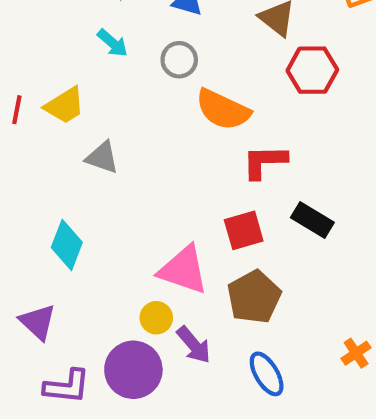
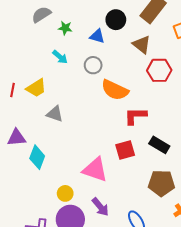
brown pentagon: (254, 297) -> (161, 183), moved, turned 30
yellow circle: (156, 318) -> (65, 193), moved
purple triangle: (38, 322) -> (17, 138), moved, turned -48

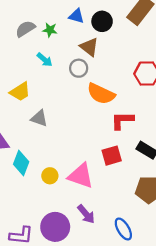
gray semicircle: (41, 15) -> (25, 29), moved
blue triangle: (97, 36) -> (76, 16), moved
brown triangle: (142, 45) -> (89, 47), moved
yellow circle: (65, 193) -> (50, 176), moved

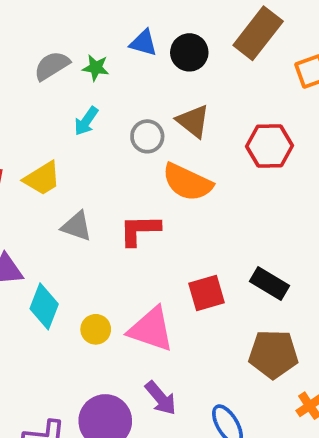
brown triangle: (89, 47) -> (193, 121), moved
cyan arrow: (45, 60) -> (86, 121), turned 84
red L-shape: (122, 120) -> (140, 230), moved

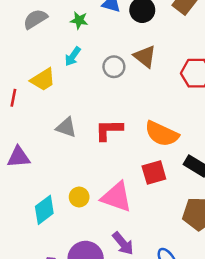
gray semicircle: (52, 66) -> (35, 19), moved
yellow trapezoid: (42, 178) -> (43, 80), moved
orange semicircle: (187, 182) -> (162, 134), moved
cyan diamond: (44, 306) -> (44, 210), moved, turned 32

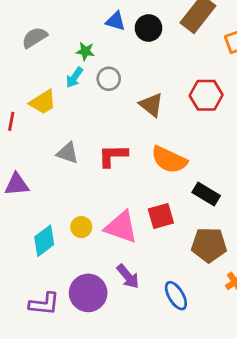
green star: (79, 20) -> (85, 51), moved
brown triangle: (145, 56) -> (151, 105), moved
gray circle: (114, 67) -> (109, 79), moved
red square: (154, 172) -> (161, 216), moved

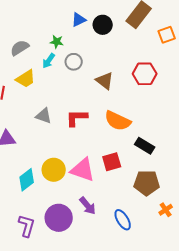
blue triangle: (116, 21) -> (79, 20), turned -42
gray semicircle: (35, 38) -> (20, 48), moved
yellow circle: (81, 227) -> (54, 170), size x1.5
purple L-shape: (44, 304) -> (27, 226), turned -80

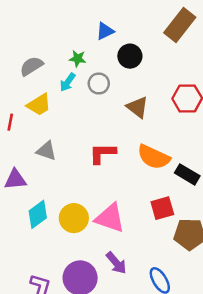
black circle: (103, 25) -> (130, 56), moved
gray triangle: (44, 116) -> (46, 151), moved
black rectangle: (145, 146) -> (187, 174), moved
red square: (112, 162) -> (162, 208), moved
cyan diamond: (27, 180) -> (38, 214), moved

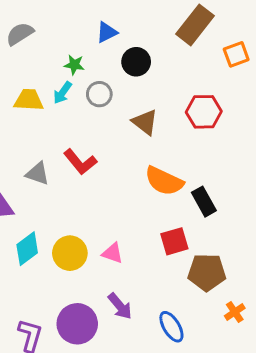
gray semicircle: (31, 66) -> (20, 34), moved
yellow trapezoid: (39, 105) -> (29, 100), moved, turned -145
red L-shape: (102, 153) -> (80, 162), moved, turned -128
black rectangle: (187, 174) -> (204, 202), turned 30
pink triangle: (110, 218) -> (113, 253), size x0.6

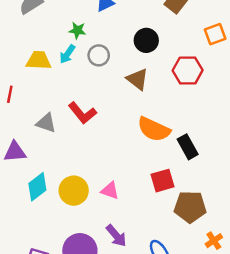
orange square: (236, 54) -> (215, 34), moved
black circle: (136, 62) -> (146, 40), moved

